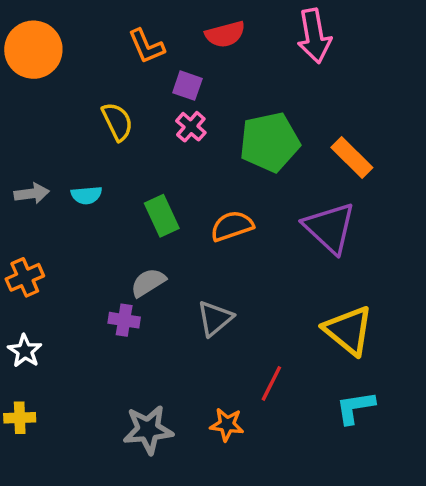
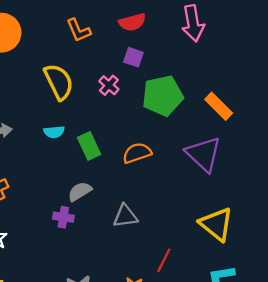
purple square: (187, 86) -> (133, 57), moved
yellow semicircle: (117, 122) -> (59, 82), size x1.4
cyan semicircle: (86, 195) -> (54, 132), moved
gray triangle: (215, 318) -> (125, 216), turned 32

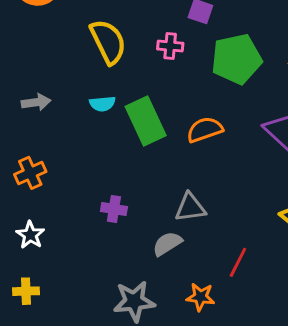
pink cross: (109, 85) -> (170, 46), turned -36
green rectangle: (89, 146) -> (146, 121), size x1.4
gray semicircle: (80, 191) -> (167, 244), moved

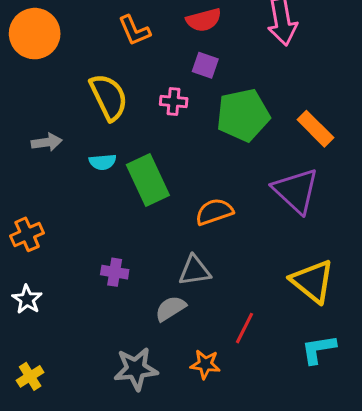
gray arrow: (36, 102) -> (47, 142), moved
orange semicircle: (205, 130) -> (214, 212), moved
yellow cross: (26, 291) -> (30, 376), moved, turned -30

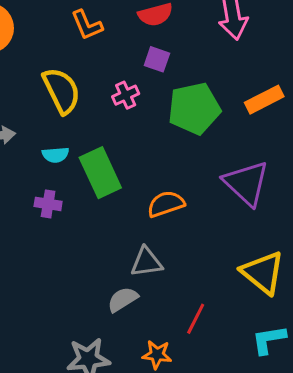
pink cross: (174, 102) -> (126, 95), turned -30
orange rectangle: (315, 129) -> (264, 100), moved, turned -72
purple cross: (115, 272) -> (48, 204), moved

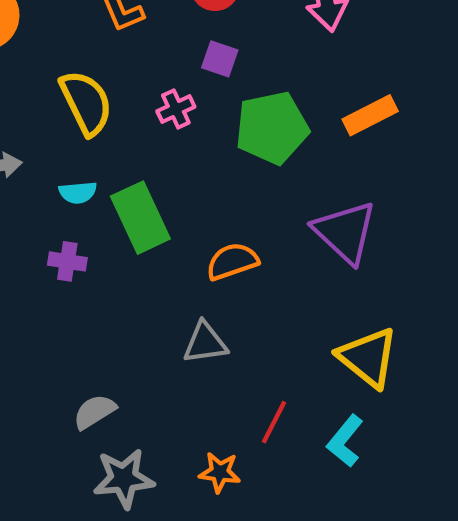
gray semicircle: (123, 299) -> (94, 412), moved
cyan L-shape: (269, 340) -> (345, 441), moved, turned -42

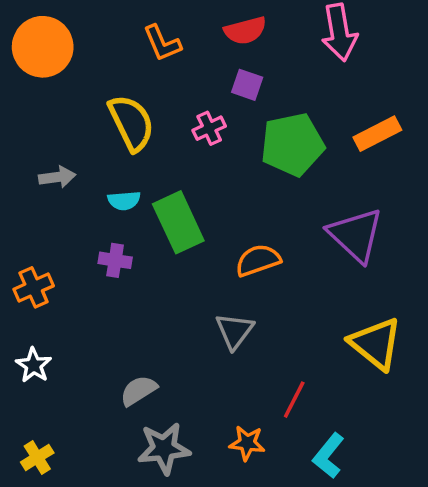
gray triangle: (205, 343) -> (234, 331), turned -45
cyan L-shape: (345, 441) -> (329, 456), moved

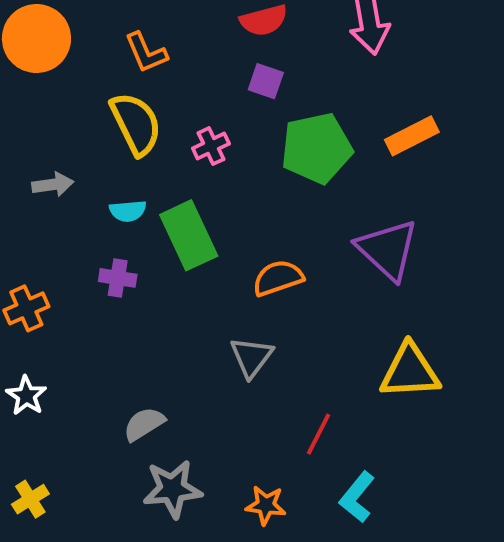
orange L-shape: (162, 43) -> (146, 53), moved
pink cross: (209, 128) -> (211, 146), moved
yellow triangle: (376, 344) -> (410, 371), turned -42
orange star: (247, 443) -> (266, 505), moved

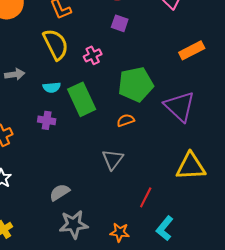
green pentagon: (317, 148) -> (136, 84), moved
orange semicircle: (278, 278) -> (126, 120), size x0.7

